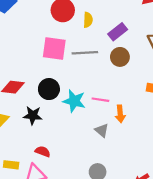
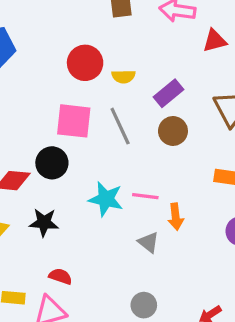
yellow semicircle: (88, 20) -> (123, 76), turned 88
gray line: (85, 53) -> (120, 126), turned 70
black circle: (49, 89) -> (52, 163), moved

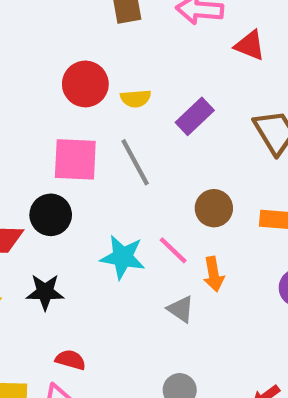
red triangle: (215, 41) -> (250, 45), turned 40
brown circle: (173, 131) -> (214, 208), moved
pink line: (145, 196) -> (173, 250), turned 40

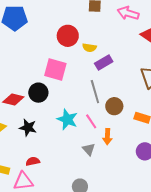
purple rectangle: (195, 116) -> (104, 63), moved
gray line: (135, 162) -> (95, 92), moved
red semicircle: (70, 360) -> (33, 161), turned -40

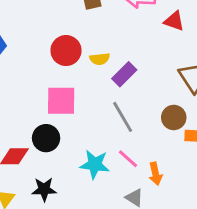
brown circle: (114, 106) -> (174, 117), moved

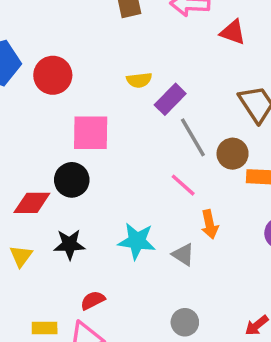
red circle: (66, 51) -> (53, 75), moved
gray line: (123, 117) -> (193, 137), moved
pink line: (128, 159) -> (183, 185), moved
cyan star: (95, 164) -> (137, 241), moved

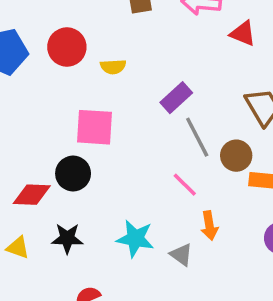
red circle: (53, 75) -> (67, 47), moved
yellow semicircle: (139, 80) -> (113, 67), moved
yellow triangle: (21, 256) -> (18, 248), turned -50

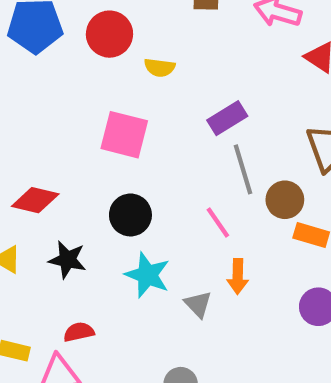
black circle: (73, 174) -> (130, 215), moved

